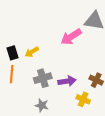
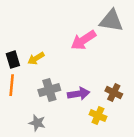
gray star: (42, 105) -> (37, 123), moved

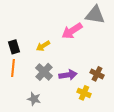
yellow arrow: (36, 58) -> (43, 46), moved
gray cross: (49, 90) -> (44, 72), turned -30

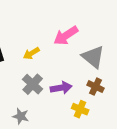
gray triangle: (95, 15) -> (93, 57), moved, turned 30

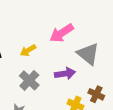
brown cross: (95, 87) -> (96, 94), moved
purple arrow: (61, 88) -> (65, 74), moved

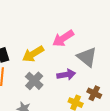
yellow arrow: (28, 50) -> (33, 54), size x1.5

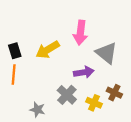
pink arrow: (63, 38) -> (80, 33), turned -50
gray cross: (34, 81) -> (67, 95), moved

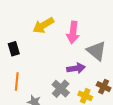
yellow arrow: (48, 50) -> (43, 25), moved
orange line: (14, 75) -> (17, 82), moved

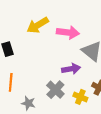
pink arrow: (73, 32) -> (68, 32), turned -90

